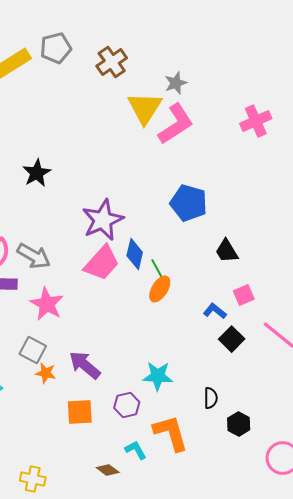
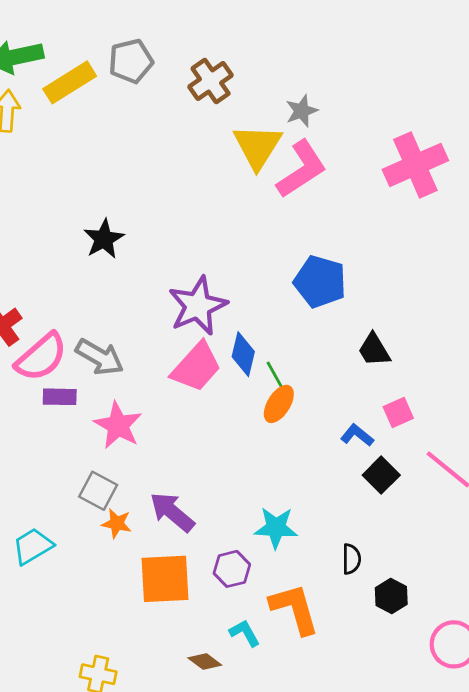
pink cross: (256, 121) -> (415, 165), size x1.4
orange square: (80, 412) -> (165, 579), size x1.4

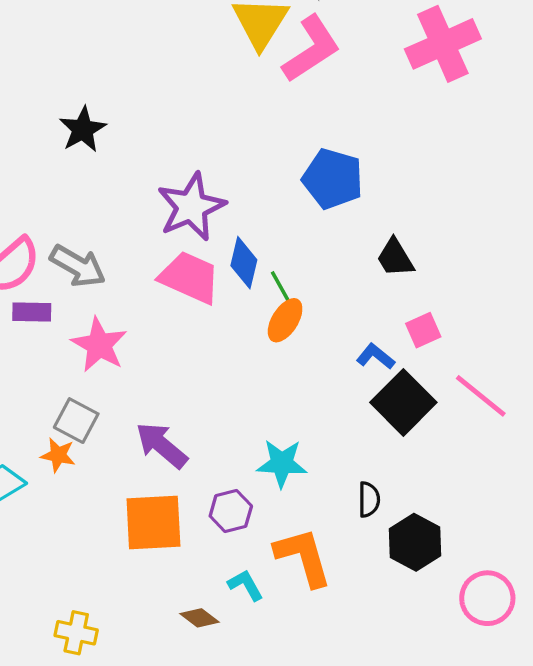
pink trapezoid: (196, 367) -> (190, 277), turned -108
black square: (381, 475) -> (403, 402), size x1.5
orange star: (117, 523) -> (58, 455), moved
black hexagon: (391, 596) -> (415, 542), size x1.4

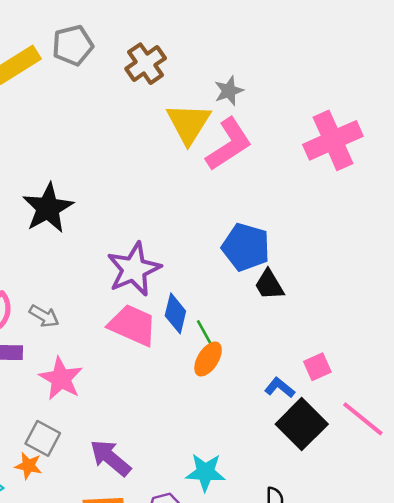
black star: (83, 129) -> (48, 208), size x1.4
black trapezoid: (395, 258) -> (269, 285), moved
gray arrow: (78, 266) -> (44, 316), size x0.7

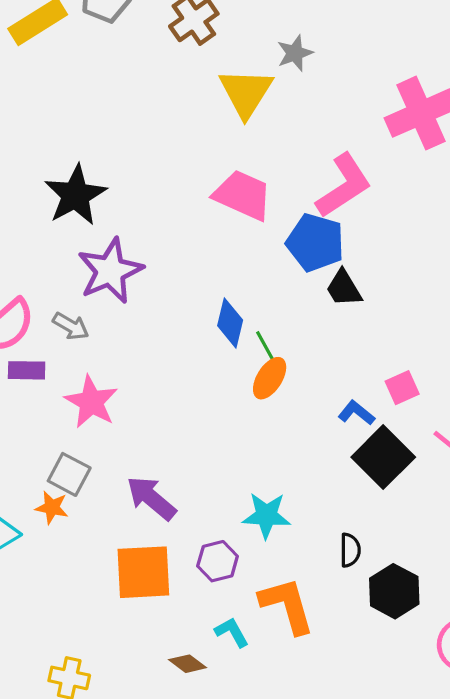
pink L-shape: (229, 144) -> (344, 186), moved
purple star: (134, 269) -> (110, 271), moved
pink trapezoid: (133, 325) -> (243, 195), moved

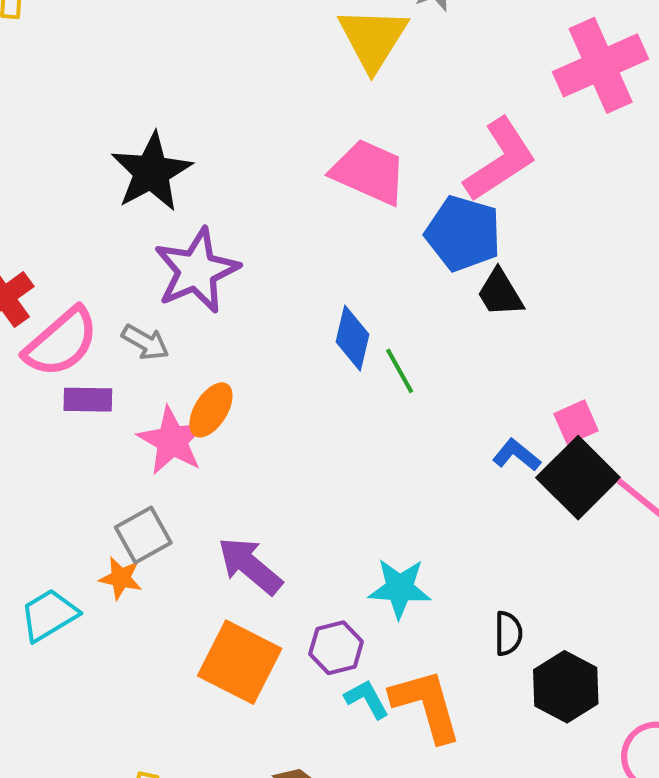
orange ellipse: (270, 378) -> (211, 410), moved
black square: (383, 457) -> (578, 478), moved
gray square: (69, 474) -> (143, 535), turned 33
orange square: (143, 572) -> (240, 662), turned 30
cyan L-shape: (232, 632) -> (367, 699), moved

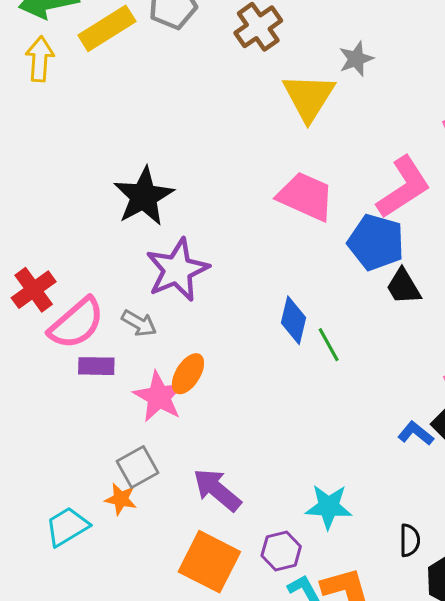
blue L-shape: (517, 455) -> (416, 433), moved

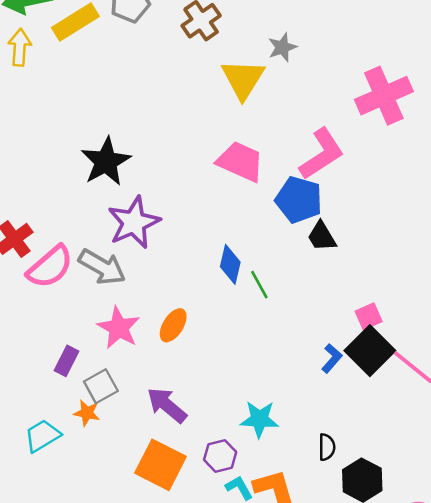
gray arrow: (139, 323) -> (102, 267), size x1.6
purple rectangle: (96, 366) -> (67, 361), moved, turned -64
orange ellipse: (188, 374) -> (173, 325), moved
blue L-shape: (416, 433) -> (332, 358), turned 92

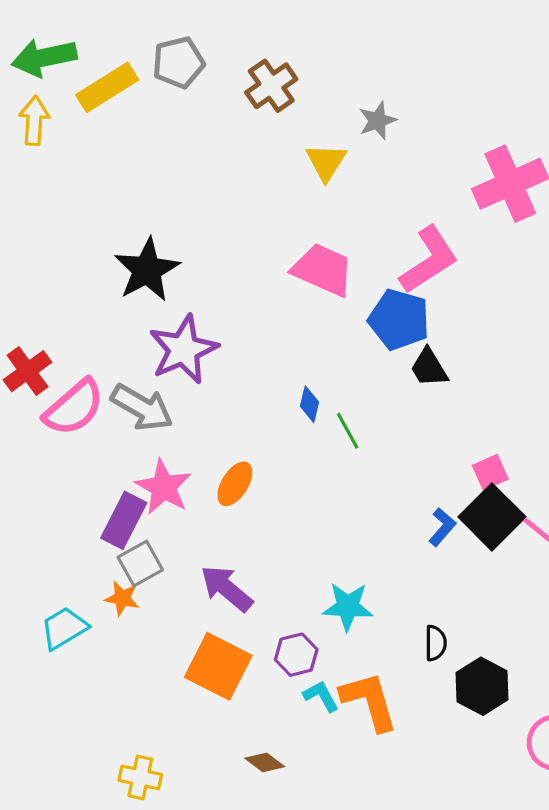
yellow triangle: (243, 79) -> (326, 162), size x0.7
blue diamond: (230, 264) -> (309, 404), size x0.7
purple rectangle: (67, 361) -> (124, 520), moved, size x1.4

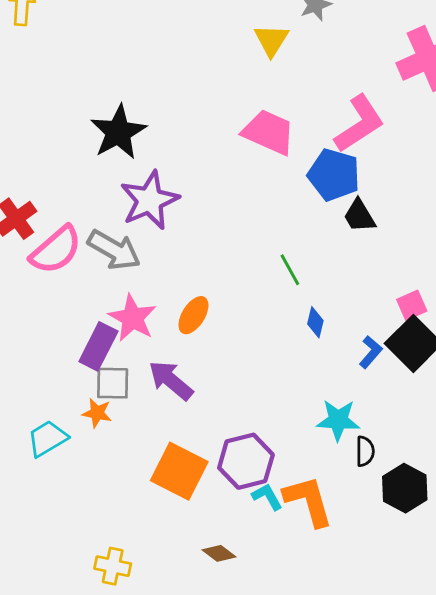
blue diamond: (309, 404) -> (315, 322), moved
gray square: (140, 563) -> (113, 383), turned 30
purple arrow: (227, 588) -> (171, 380), moved
cyan star: (348, 607) -> (338, 420), moved
purple hexagon: (296, 655) -> (246, 461), size x1.5

